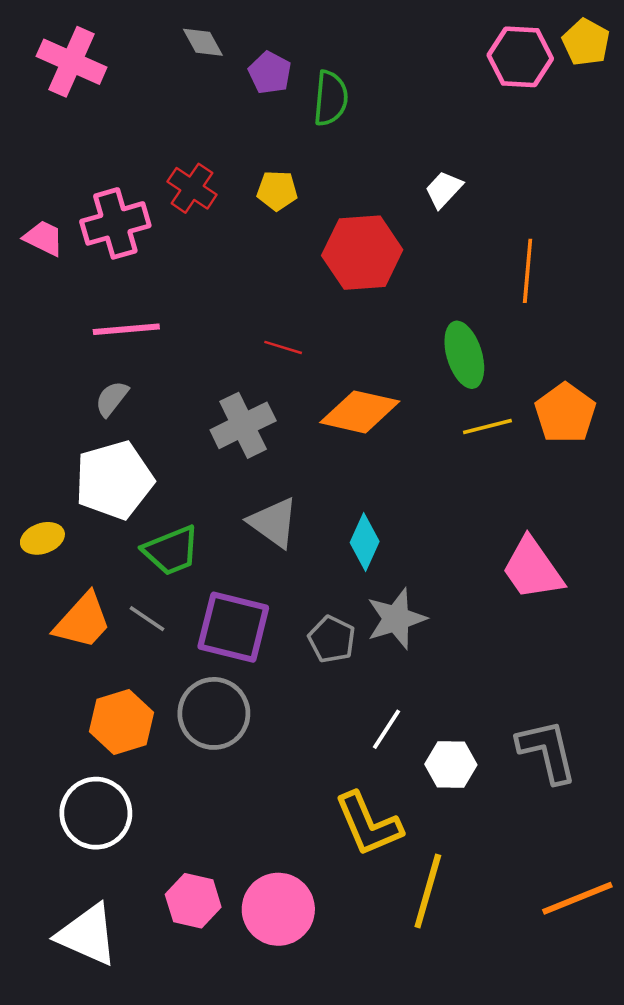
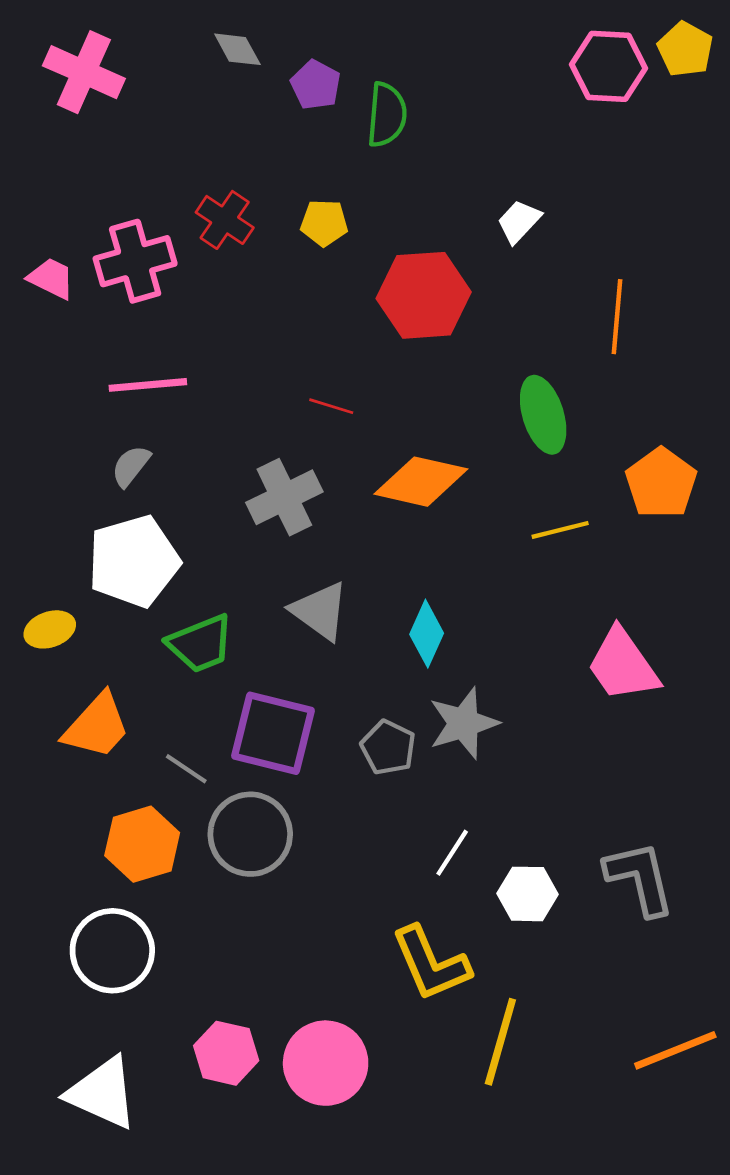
yellow line: (487, 427) -> (560, 530), moved
gray line: (147, 619) -> (186, 769), moved

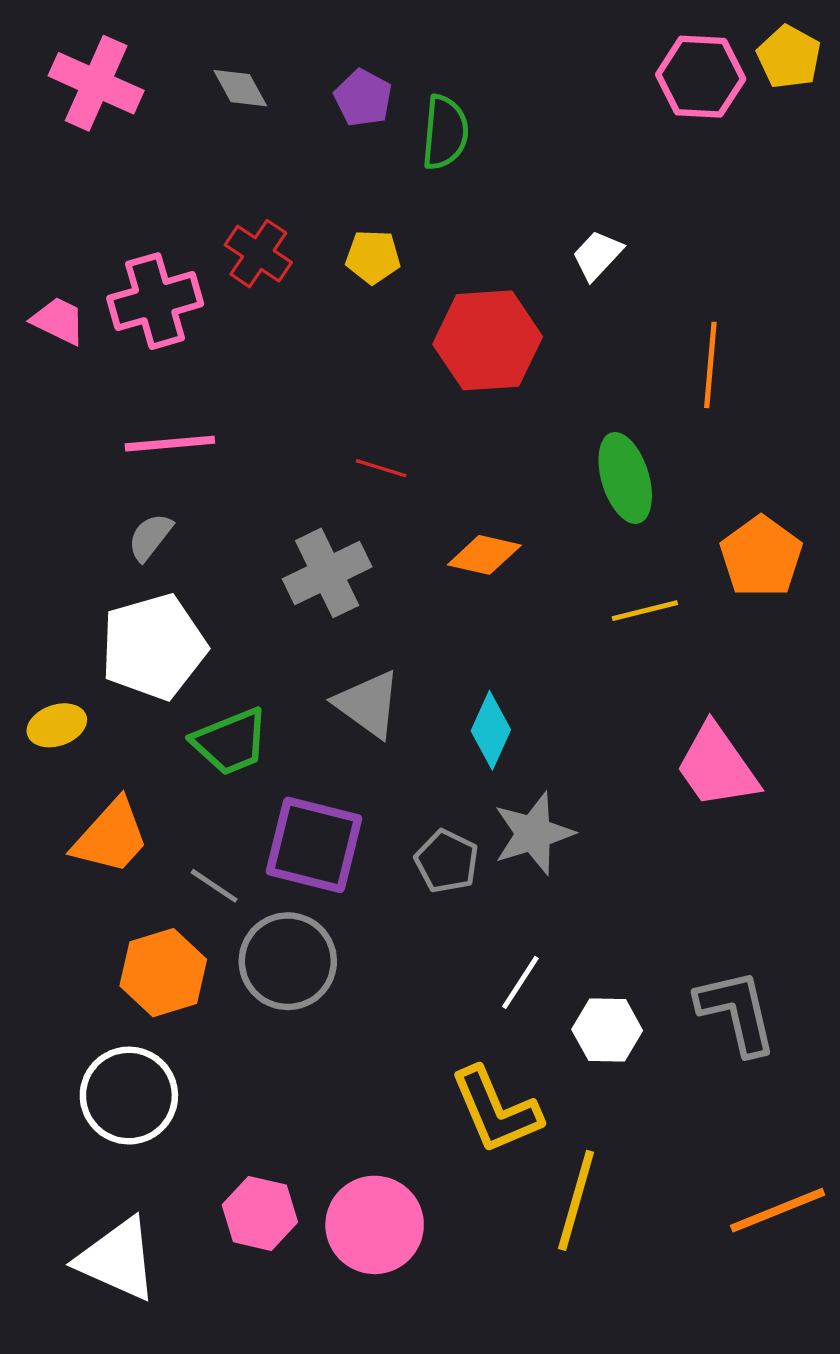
gray diamond: (237, 49) -> (240, 88), moved
orange diamond: (421, 482) -> (484, 555), size x0.7

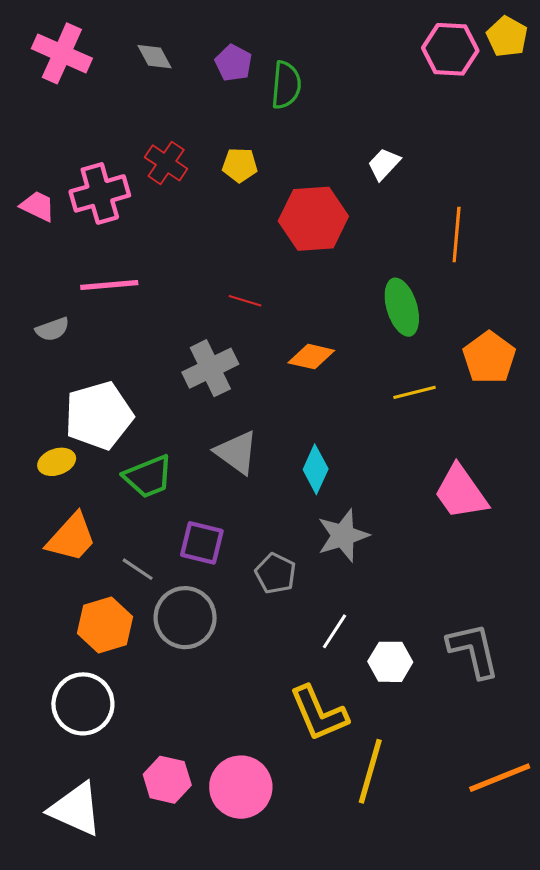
gray semicircle: (150, 537) -> (52, 329), moved, turned -148
yellow ellipse: (57, 725) -> (57, 462), moved
purple square: (314, 845) -> (202, 543), size x0.7
gray pentagon: (447, 861) -> (276, 573), moved

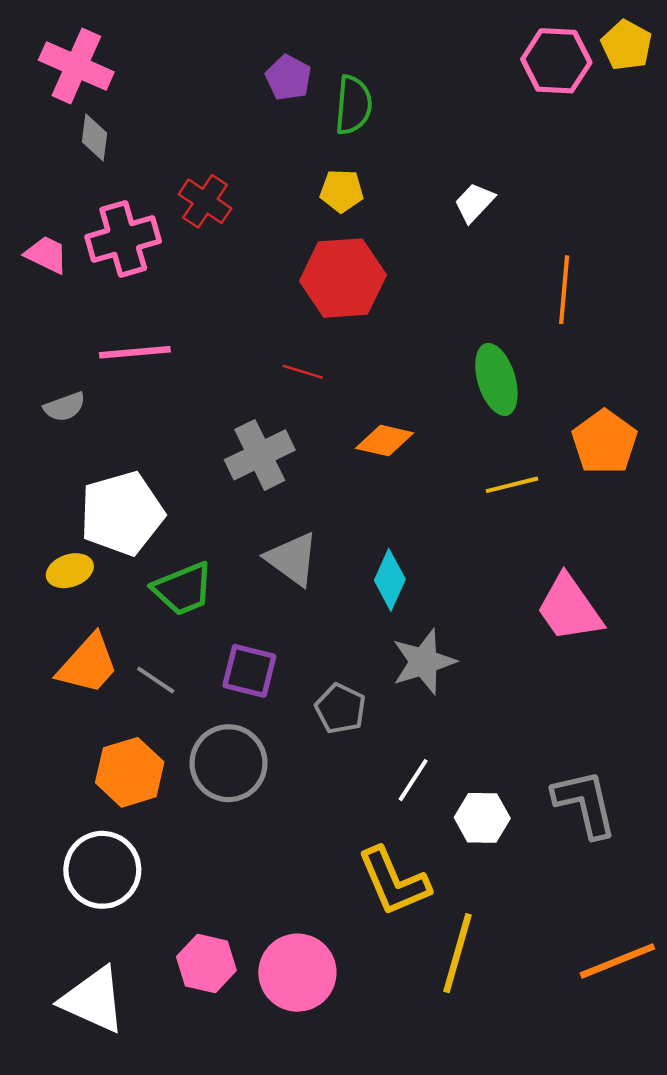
gray diamond: (155, 57) -> (95, 138), moved, turned 36
yellow pentagon: (240, 165) -> (342, 191), moved
red hexagon: (313, 219) -> (343, 278), moved
gray line: (138, 569) -> (156, 680), moved

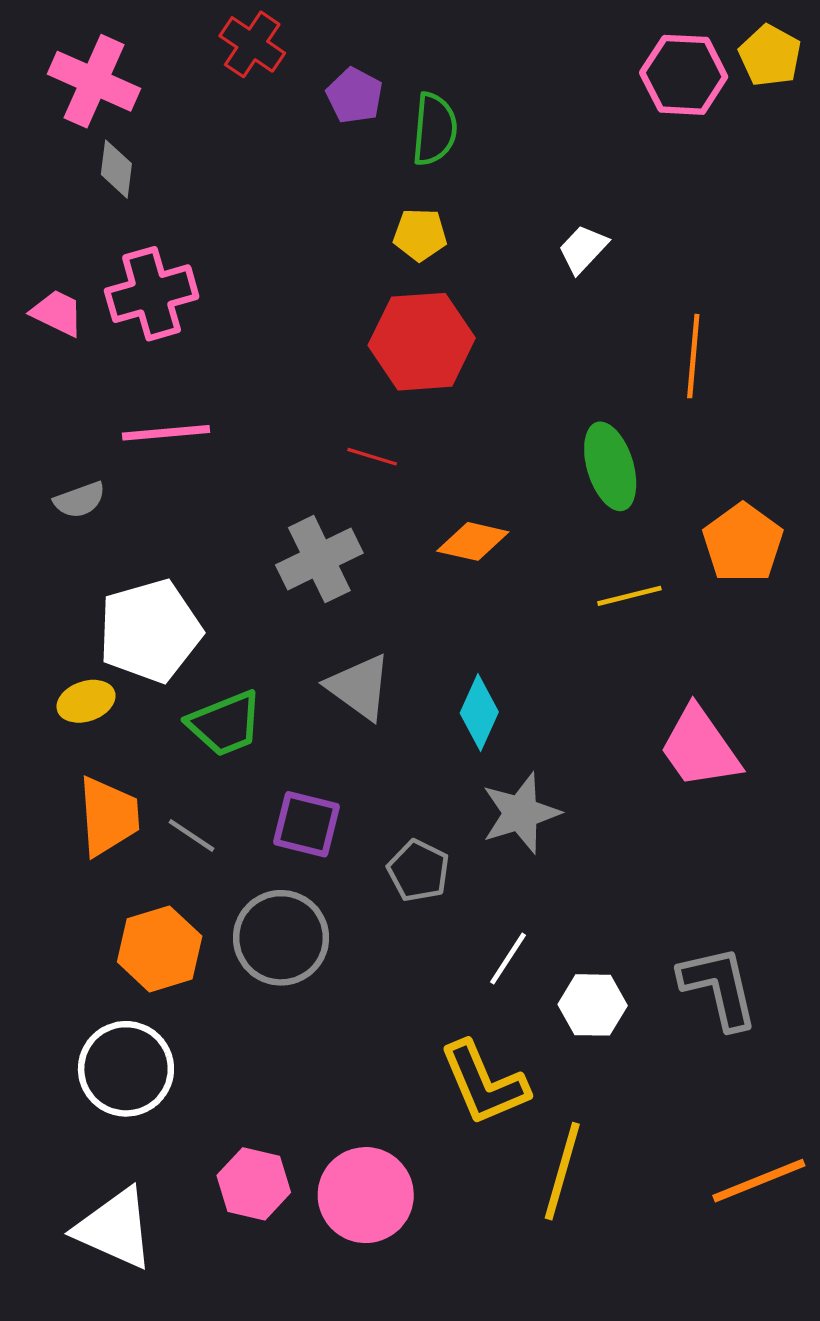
red cross: (205, 201) -> (252, 44), moved
orange trapezoid: (88, 664) -> (108, 816), turned -46

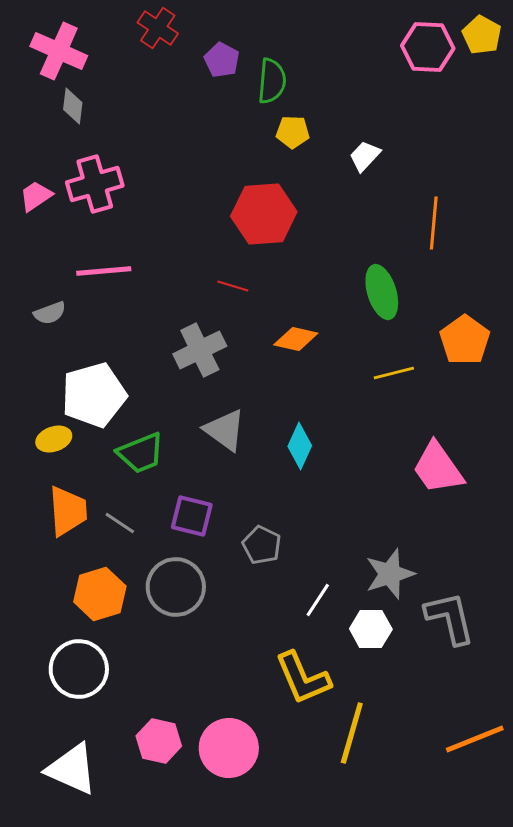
yellow pentagon: (420, 235) -> (293, 132), moved
pink trapezoid: (57, 313) -> (36, 196), turned -60
gray star: (521, 813) -> (390, 574), moved

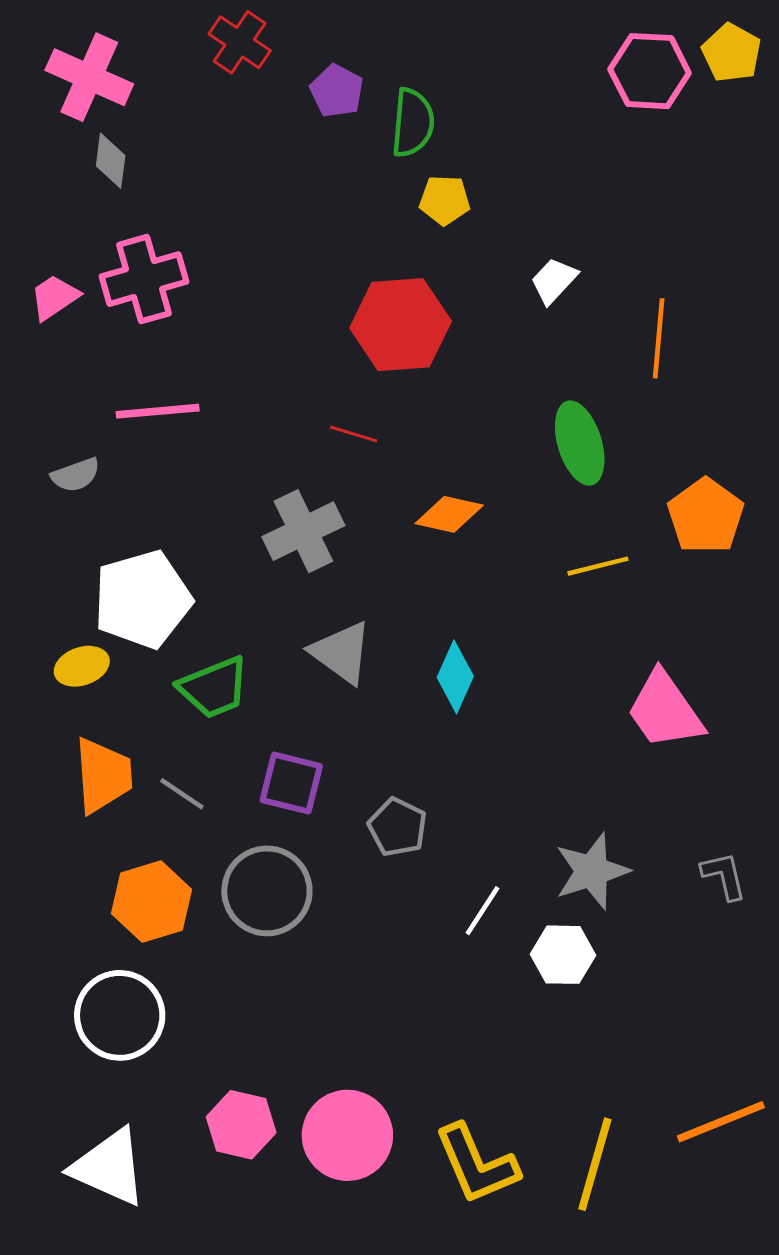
white trapezoid: (365, 156) -> (554, 281), moved
gray L-shape: (450, 618) -> (724, 876), moved, size x0.6
yellow L-shape: (303, 678) -> (476, 1164), moved
yellow line: (352, 733) -> (595, 1164), moved

